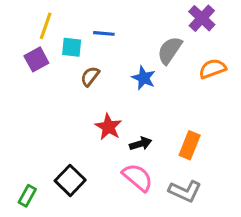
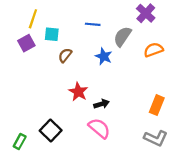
blue line: (104, 33) -> (93, 24), moved
orange rectangle: (190, 145) -> (157, 105), moved
gray L-shape: (185, 191) -> (156, 138), moved

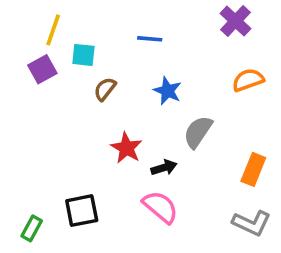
gray semicircle: (122, 36) -> (198, 132), moved
black square: (51, 130) -> (82, 211), turned 35

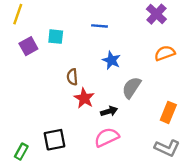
yellow line: (53, 30) -> (18, 14), moved
brown semicircle: (105, 89) -> (72, 77), moved, turned -42
pink semicircle: (160, 207) -> (107, 137), turned -65

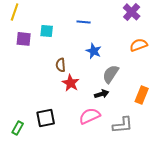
purple square: (28, 46) -> (24, 39), turned 35
black arrow: (109, 111) -> (102, 94), moved
gray L-shape: (167, 148) -> (123, 125), moved, turned -30

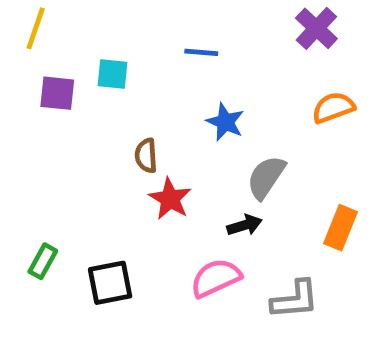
green rectangle: (18, 128) -> (43, 261), moved

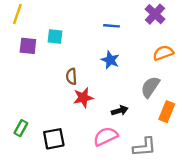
blue line: (201, 52) -> (111, 26), moved
gray semicircle: (266, 177) -> (150, 87), moved
red star: (170, 199) -> (83, 98), turned 30

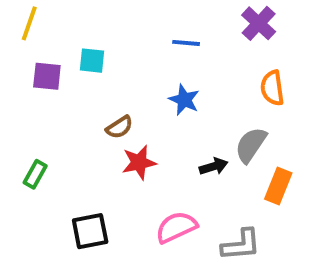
orange semicircle: (163, 53) -> (272, 88), turned -78
brown semicircle: (71, 76) -> (119, 127), turned -119
black arrow: (120, 111) -> (214, 166), moved
green rectangle: (21, 128) -> (35, 174), moved

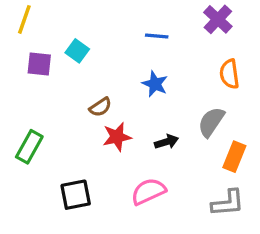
cyan square: (92, 61) -> (77, 51), turned 30
black arrow: (214, 166) -> (167, 142), moved
green rectangle: (35, 174) -> (29, 147), size x1.4
gray L-shape: (241, 245) -> (228, 203), moved

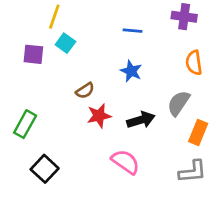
yellow line: (24, 19) -> (54, 17), moved
purple cross: (218, 19) -> (184, 17), turned -35
black arrow: (167, 142) -> (141, 120), size x1.4
pink semicircle: (148, 191) -> (126, 162), turned 60
black square: (76, 195) -> (45, 169), moved, turned -36

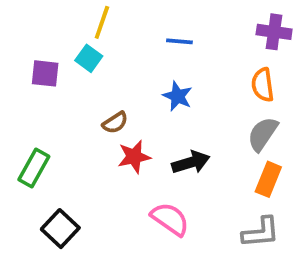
yellow line: (54, 17) -> (102, 22), moved
purple cross: (184, 17) -> (274, 32), moved
gray semicircle: (179, 103) -> (263, 134), moved

